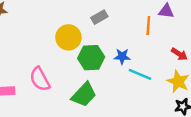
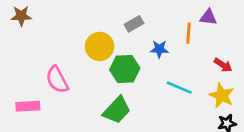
blue star: (122, 56) -> (159, 49), moved
pink semicircle: (40, 79) -> (57, 80), moved

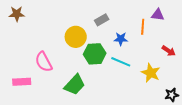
cyan line: (179, 88) -> (121, 62), moved
yellow star: (222, 96) -> (151, 73), moved
green trapezoid: (117, 110) -> (75, 85), moved

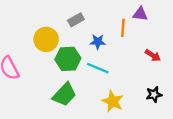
yellow star: (151, 73) -> (113, 101), moved
green trapezoid: (75, 85) -> (64, 94), moved
black star: (172, 95) -> (154, 94), moved

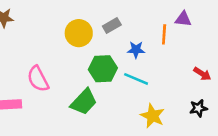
yellow circle: (46, 39) -> (79, 33), moved
red arrow: (153, 55) -> (202, 74), moved
green trapezoid: (64, 94) -> (84, 102), moved

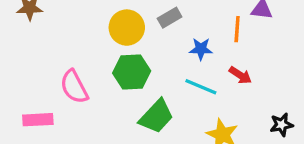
green hexagon: (103, 69) -> (132, 72), moved
red arrow: (202, 74) -> (240, 75), moved
green trapezoid: (84, 102) -> (156, 116), moved

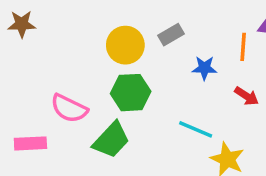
pink semicircle: (74, 87) -> (69, 108), turned -36
cyan line: (201, 87) -> (196, 129), moved
green trapezoid: (156, 116) -> (111, 140), moved

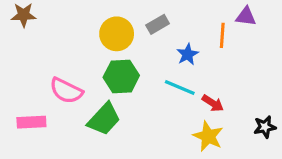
blue star: (204, 68) -> (188, 54), turned -30
red arrow: (247, 96) -> (213, 103), moved
cyan line: (196, 129) -> (180, 87), moved

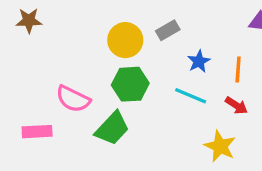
orange line: (222, 35) -> (238, 70), moved
red arrow: (213, 103) -> (236, 105), moved

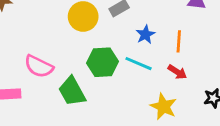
green hexagon: (130, 84) -> (102, 62), moved
green trapezoid: (112, 128) -> (72, 91), turned 108

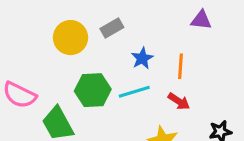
cyan line: (139, 64) -> (134, 92), turned -40

